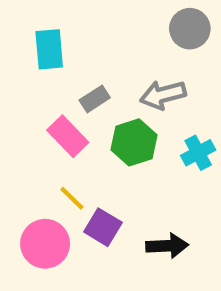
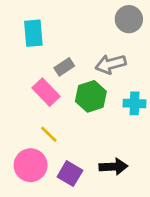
cyan cross: (198, 153) -> (134, 103), turned 30
purple square: (103, 227) -> (70, 174), moved

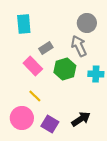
gray circle: (129, 19) -> (87, 23), moved
gray arrow: (111, 64) -> (79, 46), turned 80
black arrow: (113, 167) -> (81, 119), turned -30

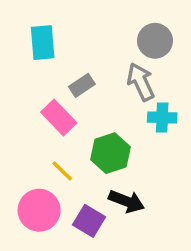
green hexagon: (65, 69) -> (110, 153), moved
cyan cross: (96, 74) -> (162, 117), moved
black arrow: (81, 119) -> (126, 201), moved, turned 54

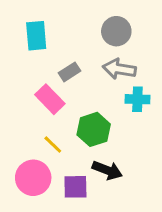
gray circle: (155, 41) -> (116, 31), moved
gray arrow: (141, 82) -> (119, 69), turned -56
purple square: (89, 221) -> (75, 187), turned -32

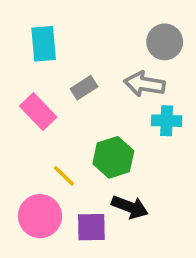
gray circle: (116, 31) -> (165, 42), moved
pink rectangle: (50, 99) -> (38, 112), moved

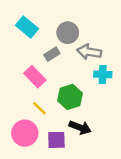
gray circle: (165, 42) -> (68, 33), moved
cyan rectangle: (44, 44) -> (27, 27), turned -45
pink rectangle: (38, 112) -> (35, 77), moved

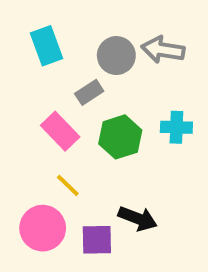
cyan rectangle: (27, 27) -> (47, 46), turned 30
gray arrow: (89, 52) -> (163, 50), moved
green hexagon: (70, 97) -> (120, 137), moved

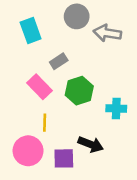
gray circle: (116, 56) -> (77, 16), moved
cyan cross: (176, 127) -> (116, 109), moved
yellow line: (68, 185) -> (45, 123), turned 48

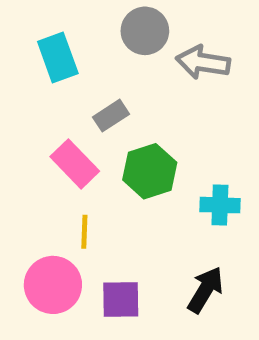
black arrow: (91, 144) -> (205, 290), moved, turned -80

